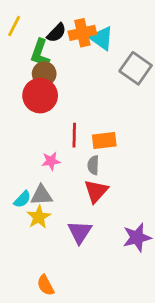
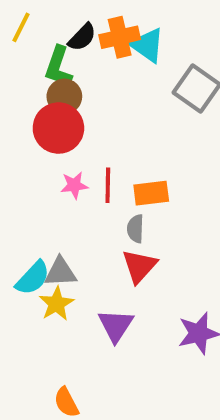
pink star: (51, 161) -> (74, 185), moved
cyan semicircle: (22, 199) -> (33, 278), size x1.4

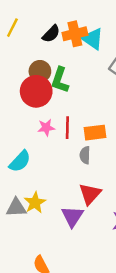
green L-shape: (58, 67) -> (60, 80), moved
red triangle: (139, 266) -> (90, 194), moved
gray triangle: (60, 272) -> (16, 208), moved
cyan semicircle: (33, 278) -> (20, 161), moved

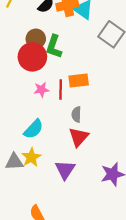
orange rectangle: (95, 133) -> (79, 81), moved
cyan semicircle: (20, 161) -> (34, 129), moved
red triangle: (90, 194) -> (79, 137), moved

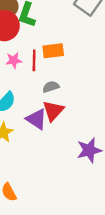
gray semicircle: (76, 114) -> (51, 87), turned 70
purple triangle: (65, 170) -> (36, 119), moved, turned -30

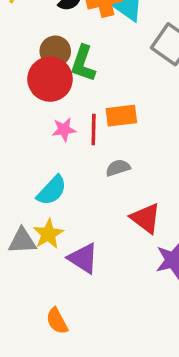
red triangle: (53, 111) -> (146, 218), moved, turned -35
purple triangle: (36, 119) -> (83, 258), moved

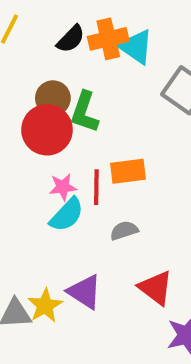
cyan semicircle: (52, 190) -> (67, 215), moved
purple triangle: (83, 258) -> (85, 292), moved

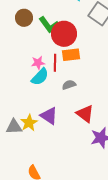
brown circle: (53, 98) -> (24, 18), moved
green L-shape: (85, 112) -> (49, 25), turned -55
red circle: (47, 130) -> (64, 34), moved

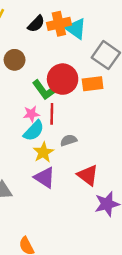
green L-shape: (49, 25) -> (45, 90), moved
orange rectangle: (71, 55) -> (93, 84), moved
yellow star: (29, 123) -> (43, 152), moved

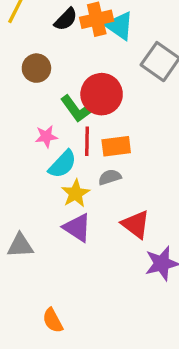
orange rectangle: (93, 84) -> (116, 146), moved
pink star: (31, 114) -> (46, 136), moved

